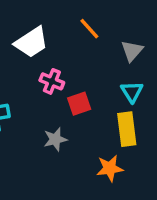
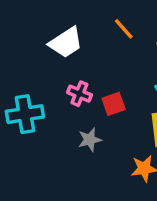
pink cross: (52, 81) -> (79, 94), moved

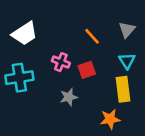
orange line: (124, 29) -> (92, 36), moved
white trapezoid: (66, 43) -> (25, 34), moved

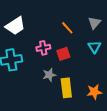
pink cross: (61, 62) -> (43, 48), turned -32
yellow rectangle: (123, 89) -> (66, 88), moved
orange star: (110, 119) -> (94, 92), moved

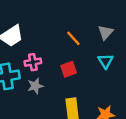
pink cross: (43, 48) -> (33, 62), moved
gray star: (49, 75) -> (35, 86), moved

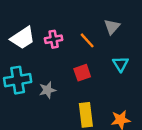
gray triangle: (106, 32) -> (112, 27), moved
pink cross: (33, 62) -> (54, 39), moved

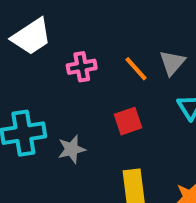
gray triangle: (112, 27) -> (172, 63), moved
white trapezoid: (23, 38) -> (31, 37), moved

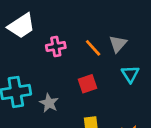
gray star: (72, 149) -> (49, 103), turned -30

